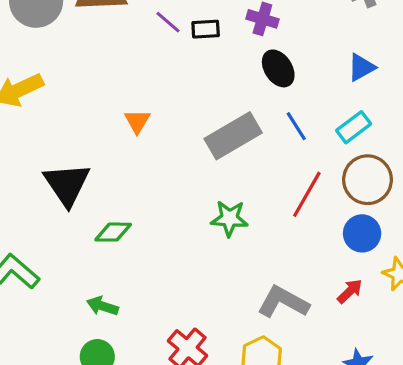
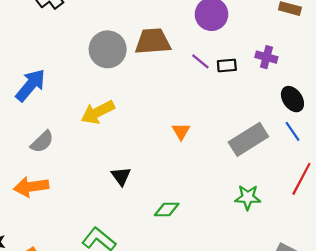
black ellipse: (278, 68) -> (292, 99), moved
black triangle: (67, 184) -> (121, 176), moved, size x0.6

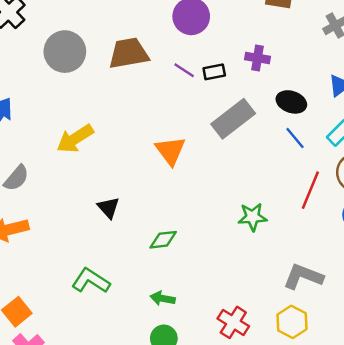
gray circle: (108, 49) -> (65, 52), moved
black ellipse: (292, 99) -> (291, 102), turned -30
orange triangle: (181, 131) -> (170, 151), size x1.5
gray rectangle: (248, 139) -> (233, 119), moved

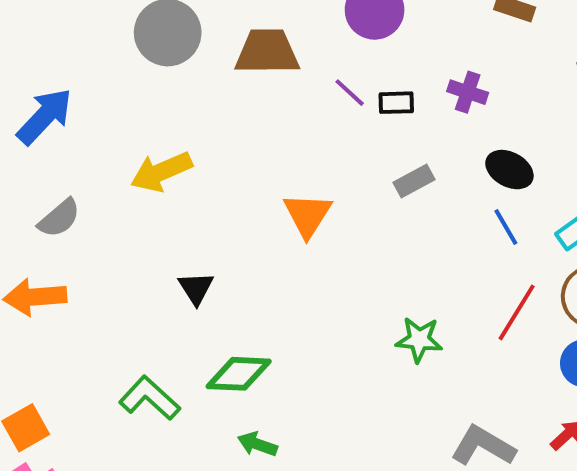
gray rectangle: (233, 119) -> (414, 181), size x0.6
green diamond: (163, 240) -> (239, 374), moved, size x1.4

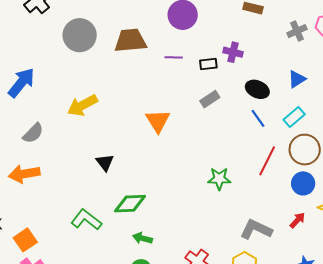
purple line: (350, 93) -> (174, 57), turned -36
black rectangle: (396, 103) -> (208, 64), moved

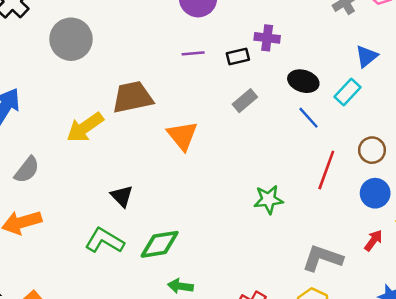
brown trapezoid: (130, 40) -> (132, 97), moved
blue triangle: (297, 79) -> (367, 56), moved
cyan rectangle: (294, 117) -> (347, 92), moved
brown circle: (305, 150) -> (372, 150), size x0.7
green L-shape: (86, 220) -> (105, 241), moved

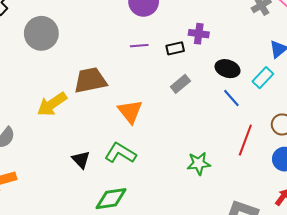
green L-shape: (105, 241) -> (120, 153), moved

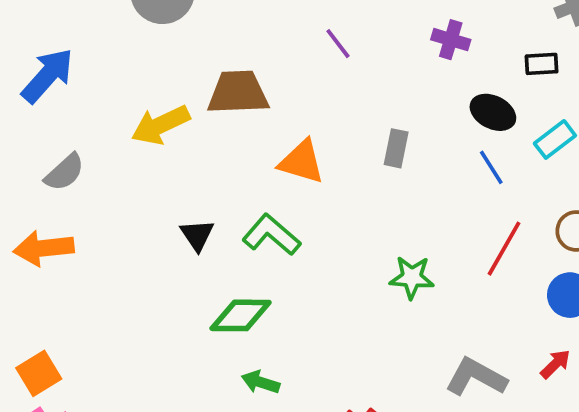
purple line: (139, 46) -> (338, 44), turned 48
black rectangle: (175, 48) -> (542, 64), moved
gray rectangle: (180, 84) -> (396, 148), moved, turned -48
orange triangle: (130, 112) -> (302, 162), turned -44

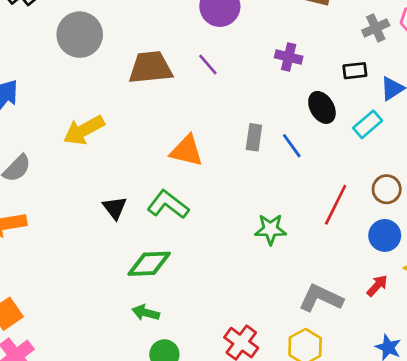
brown trapezoid: (238, 93) -> (151, 68), moved
black ellipse: (493, 112) -> (322, 107), turned 36
blue line: (491, 167) -> (292, 146), moved
green arrow: (261, 382) -> (146, 313), moved

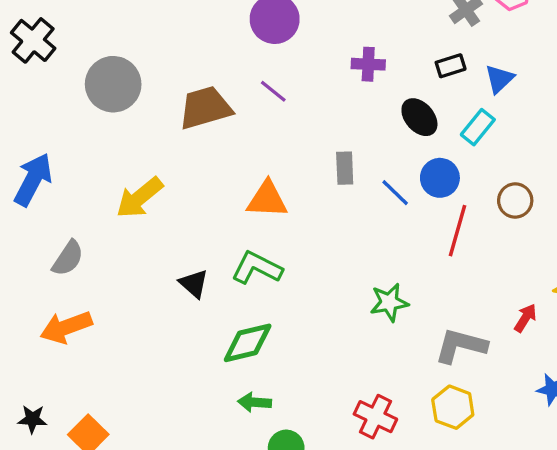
blue line: (292, 146) -> (395, 193), moved
green star: (270, 229) -> (389, 302), moved
blue circle: (385, 235) -> (440, 178), moved

